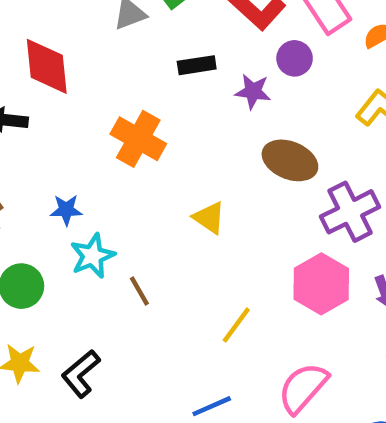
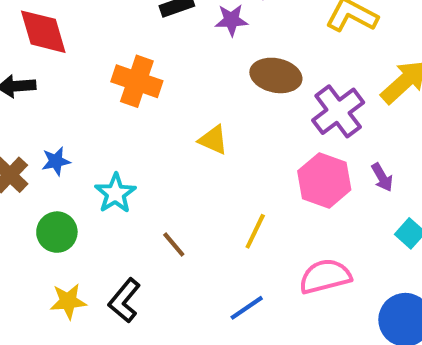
blue star: (66, 210) -> (56, 161), moved
brown line: (139, 291) -> (174, 244), moved
pink semicircle: (303, 388) -> (325, 276), turned 45

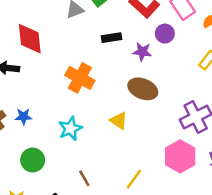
brown ellipse: (276, 75) -> (143, 89), moved
cyan star: (115, 193) -> (70, 128), moved
green circle: (57, 232) -> (33, 160), moved

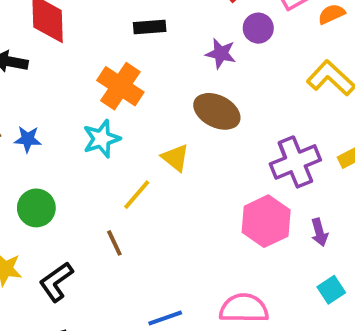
black rectangle: (112, 38) -> (150, 27), moved
cyan star: (70, 128) -> (102, 139), moved
yellow line: (134, 179) -> (137, 195), moved

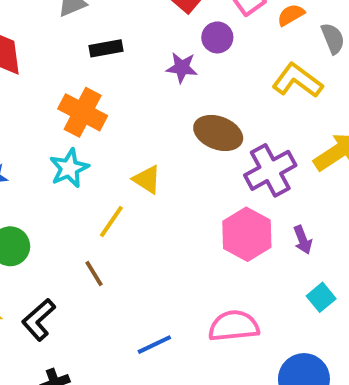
brown ellipse: (217, 111) -> (218, 133), moved

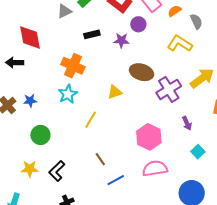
black rectangle: (106, 48) -> (92, 34), moved
yellow triangle: (147, 179) -> (115, 92), moved, turned -49
pink hexagon: (247, 234) -> (149, 137), moved
brown line: (94, 273) -> (100, 159), moved

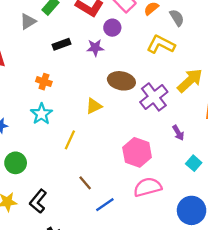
orange cross: (73, 66) -> (44, 82), size x0.6

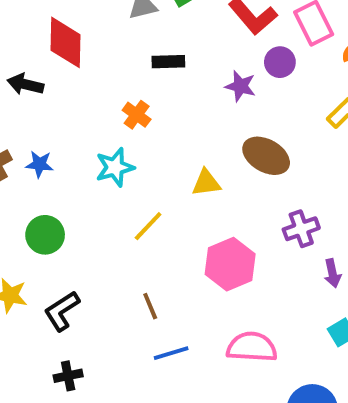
black rectangle: (62, 44) -> (168, 62), moved
purple cross: (154, 97) -> (301, 229), moved, size x0.7
pink hexagon: (137, 152) -> (230, 264), moved

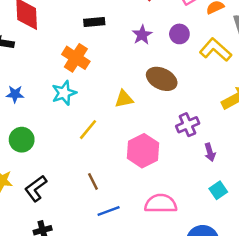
purple circle: (280, 62) -> (179, 34), moved
purple star: (240, 86) -> (142, 35), turned 30
orange cross: (137, 115) -> (76, 58), size x1.5

